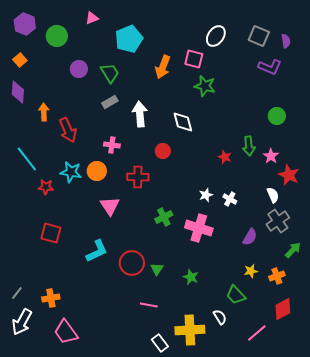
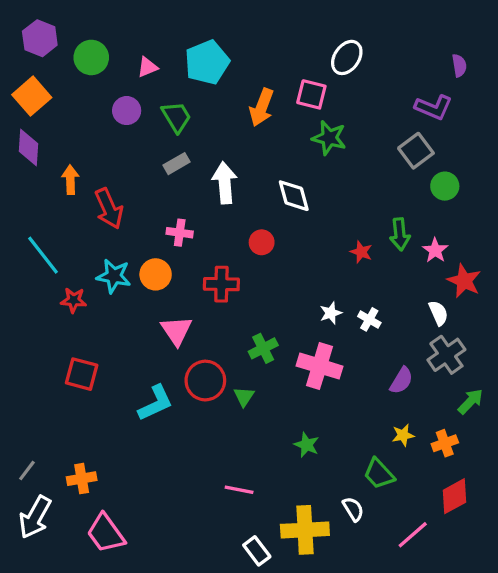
pink triangle: (92, 18) -> (147, 67), moved
gray square: (259, 36) -> (416, 151), moved, turned 30
orange square: (20, 60) -> (32, 96), size x1.6
red circle: (132, 263) -> (205, 381), moved
green triangle: (157, 269) -> (244, 397), moved

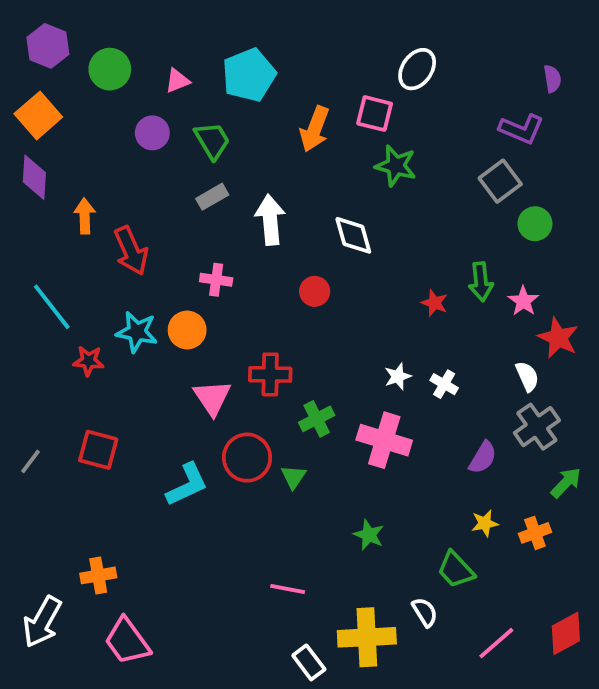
red cross: (221, 284) -> (270, 374), moved
gray line: (27, 471) -> (31, 461), moved
red diamond: (454, 496) -> (566, 633), moved

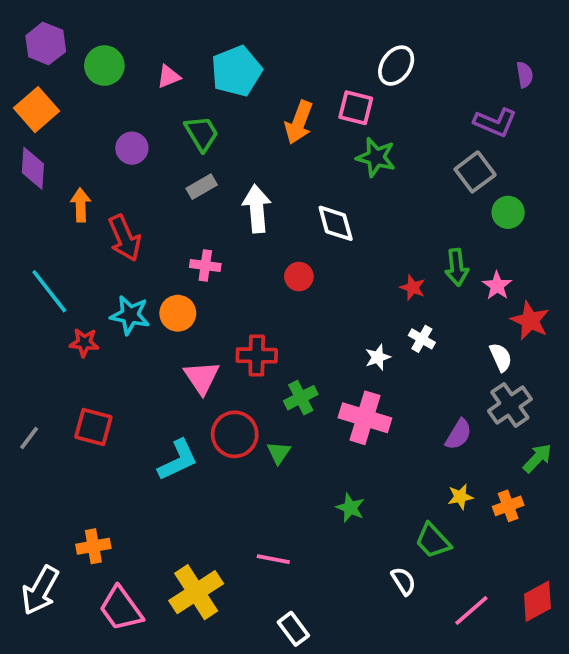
purple circle: (152, 133) -> (132, 148), moved
white cross: (444, 384) -> (422, 339), moved
yellow cross: (367, 637) -> (196, 592), moved, turned -30

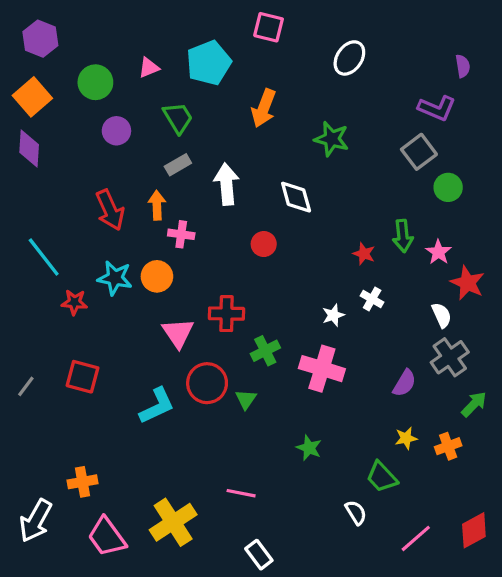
green circle: (104, 66) -> (95, 82), moved
pink square: (356, 108) -> (269, 27), moved
orange arrow: (81, 205) -> (157, 205), moved

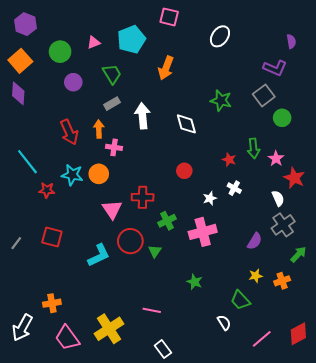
green star: (332, 139) -> (221, 101), moved
red circle: (264, 244) -> (184, 171), moved
pink cross: (322, 369) -> (203, 232), turned -32

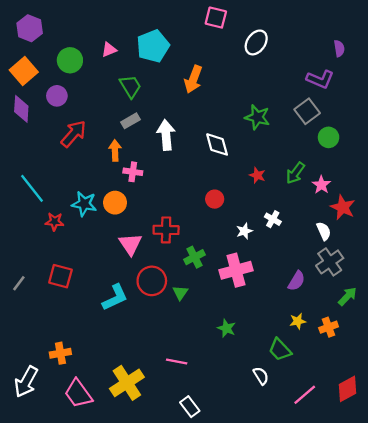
pink square: (169, 17) -> (216, 18), moved
purple circle: (73, 82) -> (57, 96), moved
red arrow: (69, 132) -> (74, 134), moved, turned -115
green arrow: (254, 148) -> (295, 173), turned 42
red star: (229, 160) -> (257, 175), moved

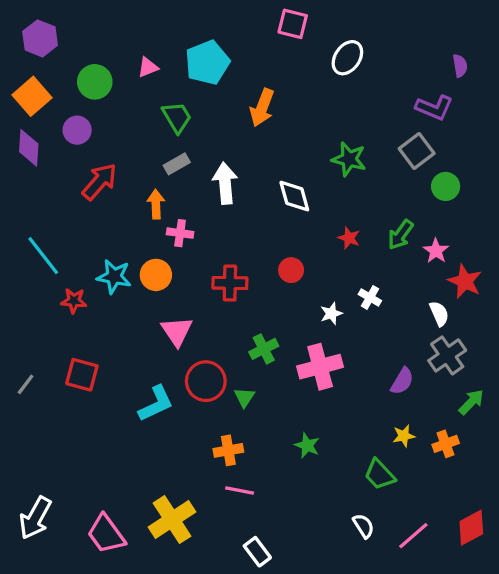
red cross: (166, 230) -> (230, 283), moved
orange cross: (60, 353) -> (228, 450), moved
white semicircle: (261, 376) -> (363, 526), moved

